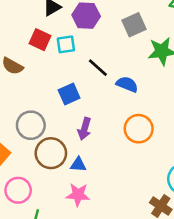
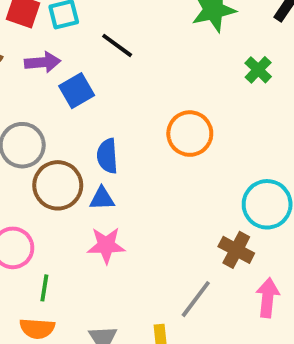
blue semicircle: (127, 84) -> (107, 156), moved, turned -110
purple arrow: (84, 129) -> (43, 62), moved, turned -105

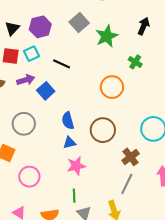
orange circle: (190, 134) -> (112, 87), moved
brown circle: (58, 185) -> (103, 130), moved
brown cross: (236, 250) -> (131, 157), moved, turned 36
green line: (44, 288) -> (74, 196), moved

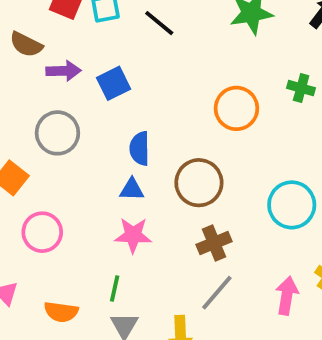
green cross: (135, 62) -> (301, 88), moved, turned -32
black line: (62, 64) -> (159, 23), moved
purple arrow: (26, 80) -> (63, 71), moved
brown cross: (131, 157) -> (214, 243), moved

